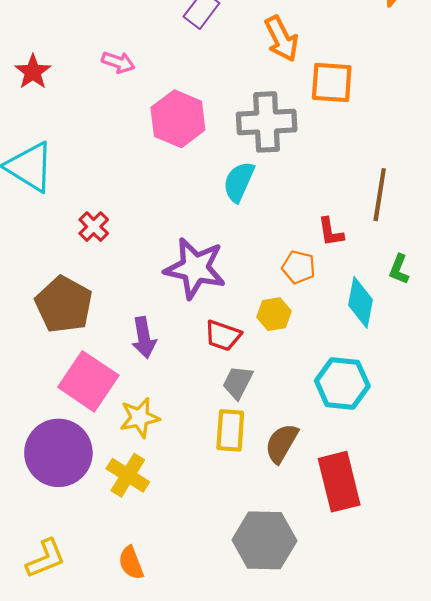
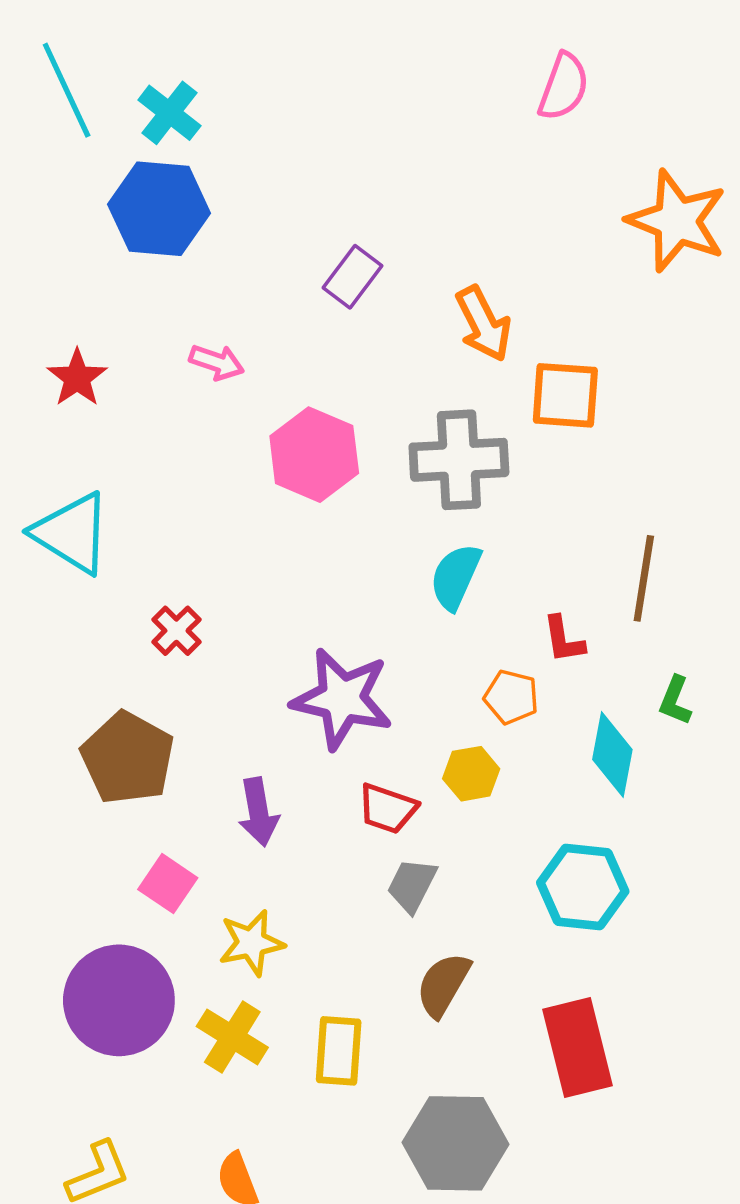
cyan semicircle: (239, 182) -> (455, 577), moved
pink square: (88, 381) -> (168, 884), size x0.6
yellow rectangle: (230, 430) -> (339, 1051), moved
brown semicircle: (282, 443) -> (443, 985), moved

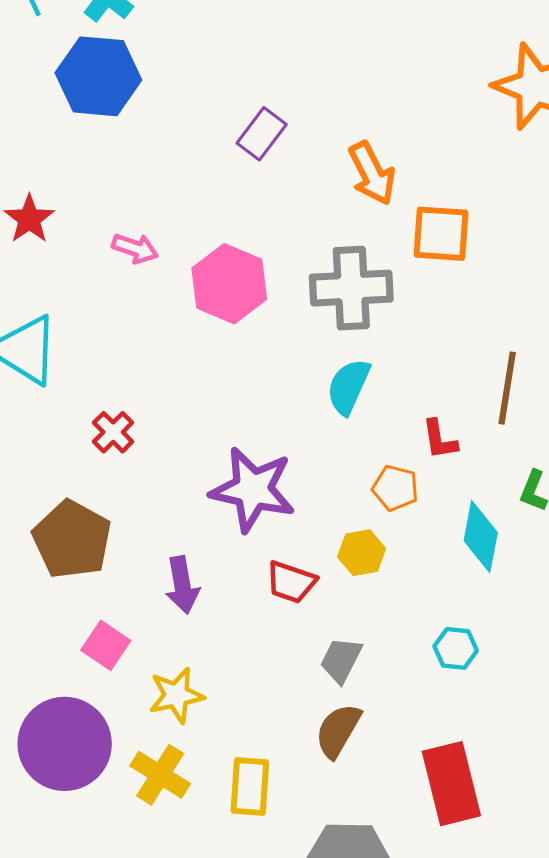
pink arrow: (217, 362) -> (135, 248), moved
gray trapezoid: (412, 885) -> (341, 660), moved
cyan hexagon: (583, 887) -> (456, 648), size x0.6

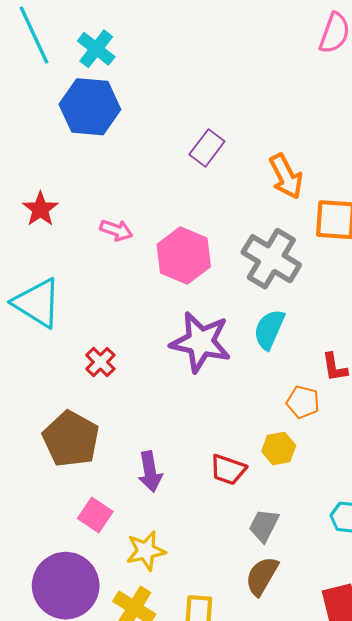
gray cross: (351, 288) -> (271, 259), turned 34
purple star: (253, 490) -> (201, 342), moved

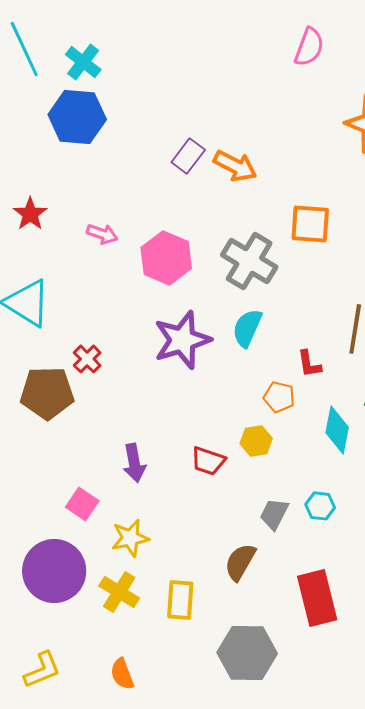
orange arrow: (286, 176) -> (235, 166), moved, turned -36
purple star: (201, 342) -> (182, 340), turned -30
brown pentagon: (71, 439) -> (47, 393), moved, turned -30
gray trapezoid: (264, 525) -> (274, 514), moved

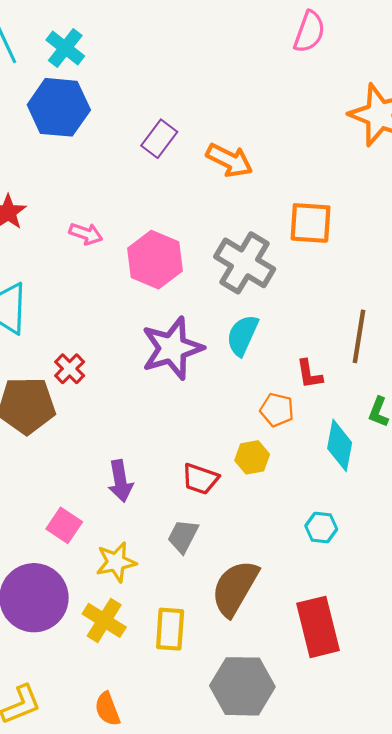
purple rectangle: (188, 156) -> (159, 139), moved
gray trapezoid: (274, 514) -> (183, 536), moved
brown semicircle: (240, 562) -> (235, 588), size x1.4

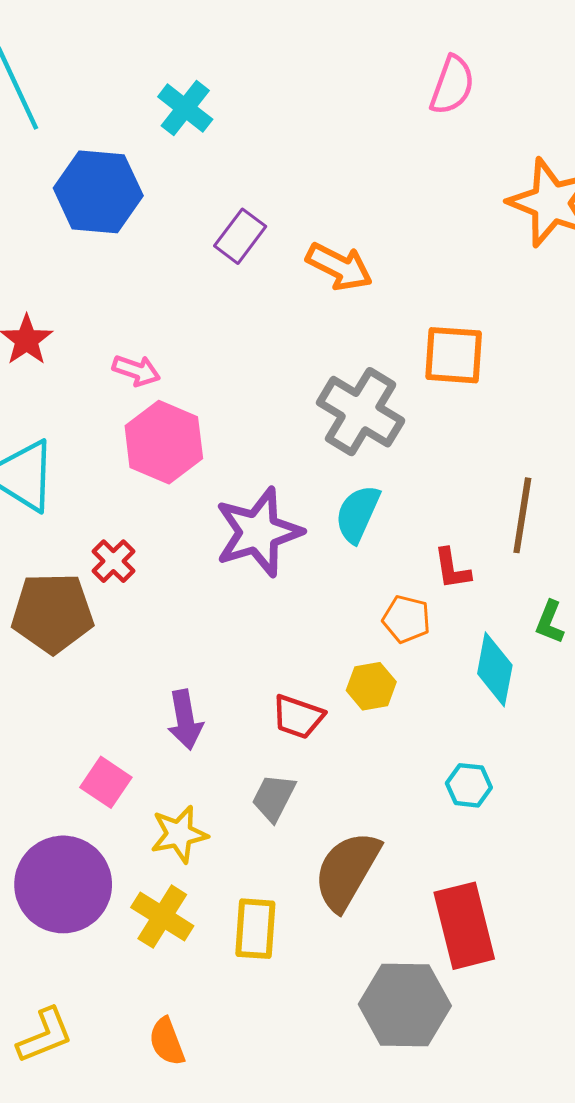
cyan cross: (65, 48) -> (185, 108), moved
pink hexagon: (155, 260) -> (164, 442), moved
gray hexagon: (242, 686) -> (405, 1005), moved

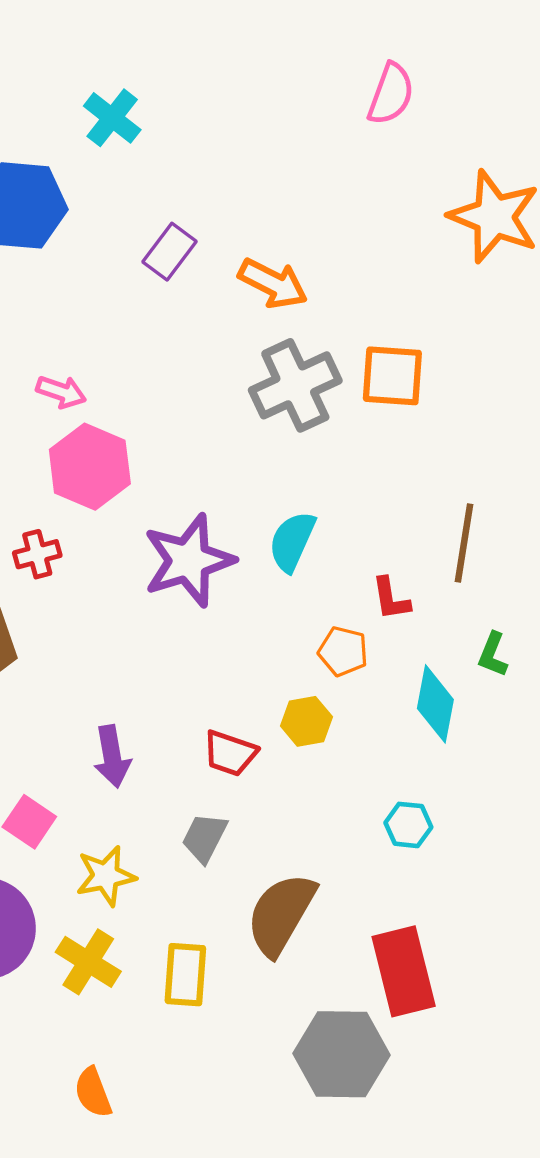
gray cross: (361, 412) -> (295, 385), moved, turned 34
red cross: (113, 561) -> (37, 554), moved, turned 30

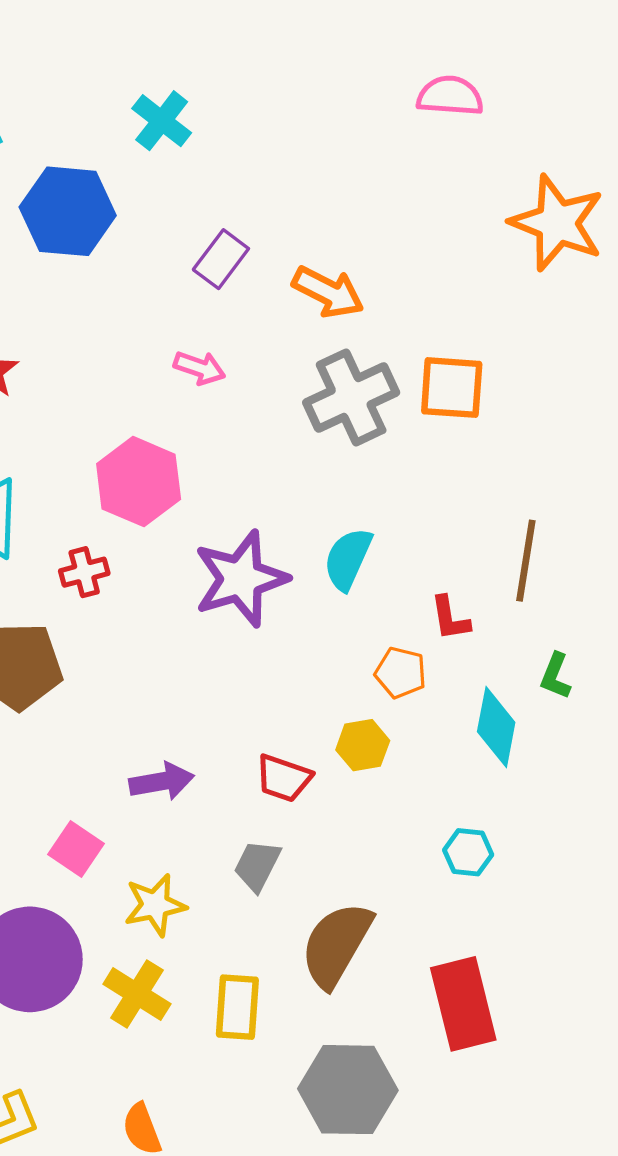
pink semicircle: (391, 94) -> (450, 96), turned -106
pink arrow: (61, 392) -> (200, 368), moved
purple arrow: (112, 756) -> (162, 781), turned -90
gray hexagon: (341, 1054) -> (348, 1090), moved

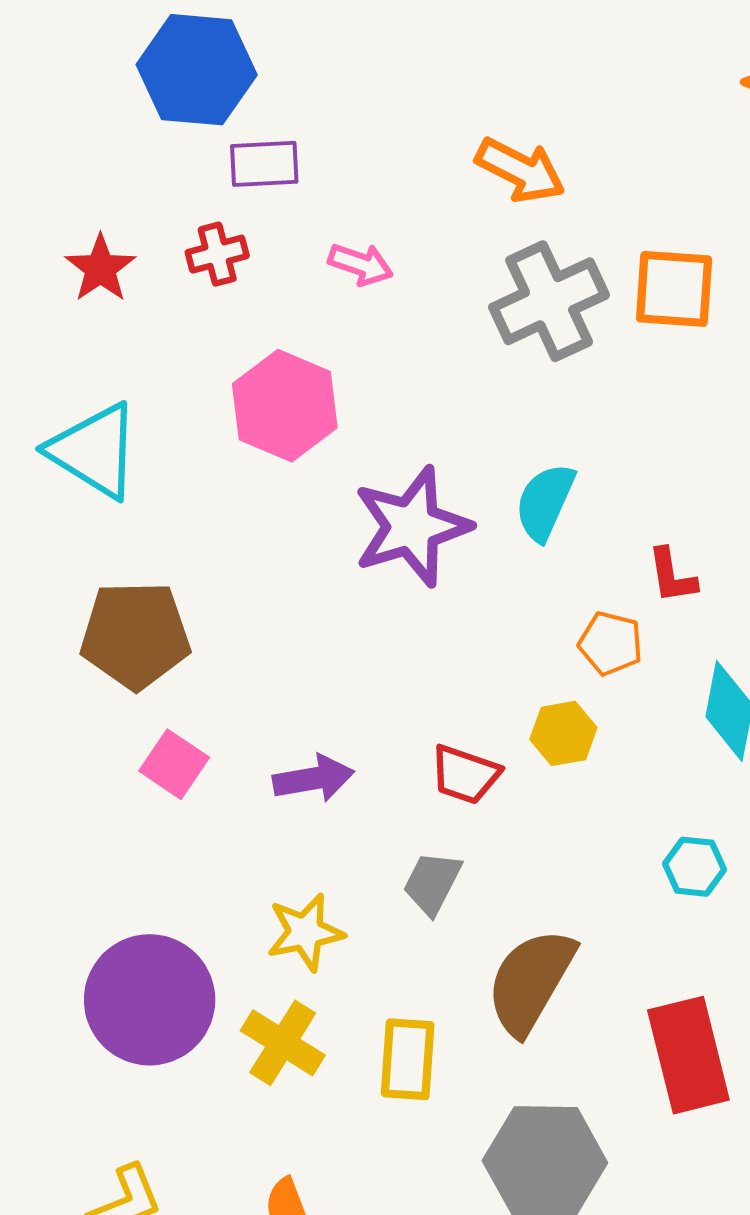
purple rectangle: (221, 259) -> (264, 164), moved, turned 50
red cross: (84, 572) -> (217, 254), moved
pink square: (76, 849) -> (174, 764), moved

